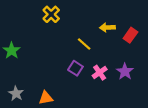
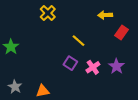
yellow arrow: (107, 27) -> (105, 15), moved

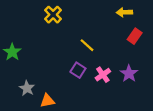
yellow arrow: (105, 15) -> (124, 12), moved
gray star: (15, 87) -> (27, 88), moved

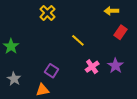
purple square: (78, 70) -> (52, 71), moved
gray star: (27, 88) -> (14, 79), moved

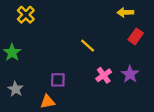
yellow cross: (47, 13) -> (26, 15), moved
purple square: (52, 71) -> (58, 80), turned -32

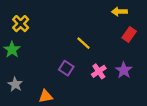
yellow cross: (26, 15) -> (21, 24), moved
purple square: (58, 80) -> (66, 68), moved, turned 32

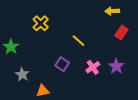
yellow cross: (21, 24) -> (41, 23), moved
gray star: (15, 84) -> (22, 74), moved

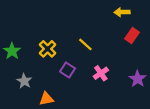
yellow cross: (41, 23) -> (48, 49), moved
purple star: (116, 66) -> (137, 79), moved

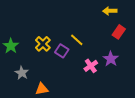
purple square: (68, 70) -> (62, 51), moved
purple star: (137, 79) -> (111, 59), moved

